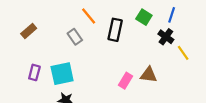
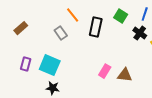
cyan square: (62, 74) -> (50, 65), turned 35
brown triangle: (149, 75) -> (125, 75), moved

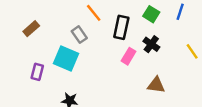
black cross: (140, 33) -> (151, 44), moved
cyan square: (50, 65) -> (66, 59), moved
pink rectangle: (105, 71) -> (129, 56), moved

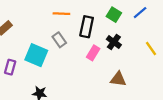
blue line: (180, 12) -> (140, 13), turned 32
orange line: (94, 13) -> (61, 14), turned -49
gray rectangle: (79, 35) -> (59, 40), moved

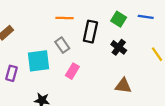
blue line: (140, 13) -> (146, 17), turned 48
pink rectangle: (93, 53) -> (72, 71), moved
cyan square: (36, 55) -> (39, 61), turned -30

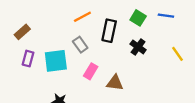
orange line: (65, 18) -> (82, 17), turned -30
purple rectangle: (11, 73) -> (28, 59), moved
brown triangle: (123, 86) -> (115, 83), moved

